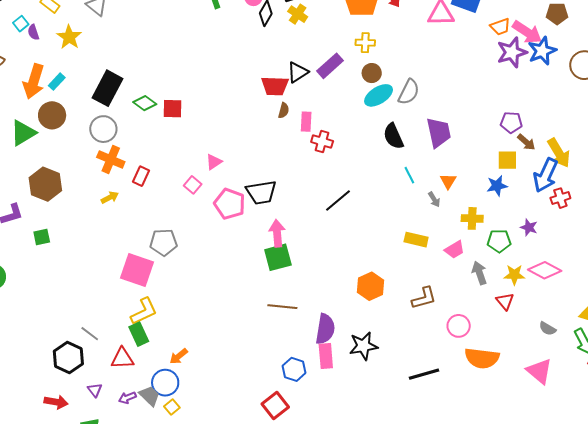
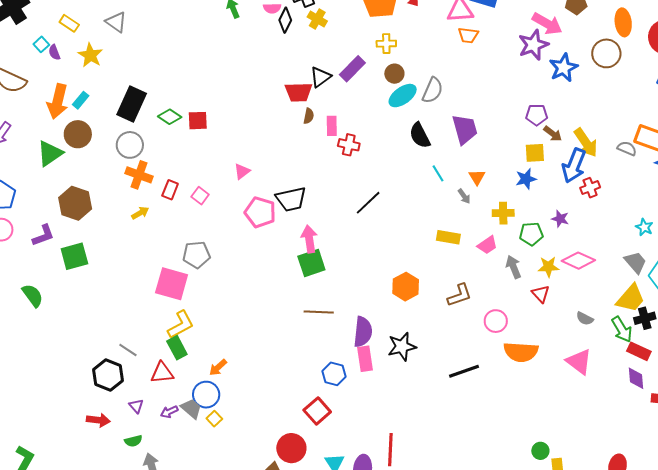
orange trapezoid: (500, 27) -> (468, 35), moved, turned 30
blue star: (542, 51) -> (563, 68), moved
pink square: (193, 185) -> (200, 196), moved
green square: (42, 237) -> (74, 256), size x1.6

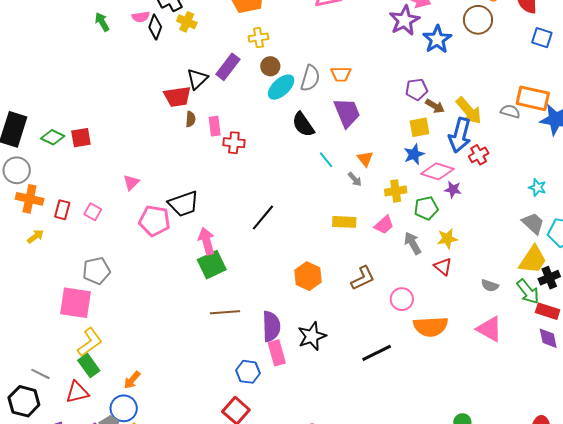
orange trapezoid: (468, 35) -> (341, 74), moved
black line: (368, 203) -> (263, 218), moved
pink diamond: (578, 261) -> (437, 171), moved

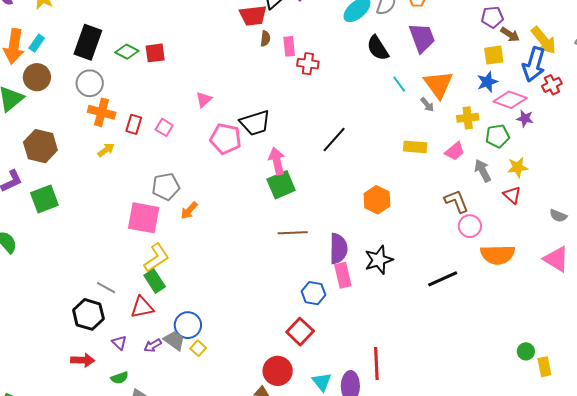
orange triangle: (365, 159) -> (438, 84), size x1.8
brown L-shape: (363, 278) -> (456, 201), moved, turned -88
orange arrow: (132, 380) -> (189, 210), moved

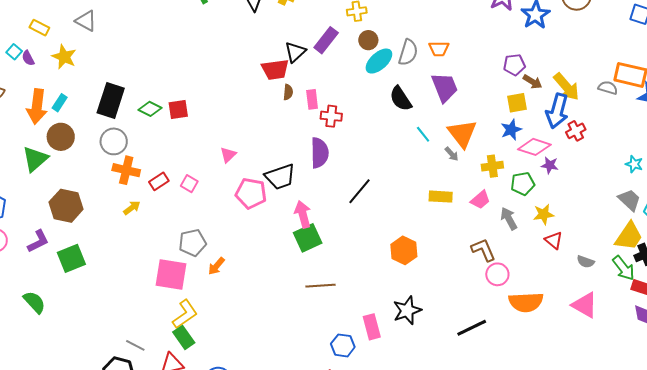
red rectangle: (134, 124) -> (159, 181), turned 42
red triangle: (512, 195) -> (554, 240), moved
purple semicircle: (338, 249) -> (320, 153), moved

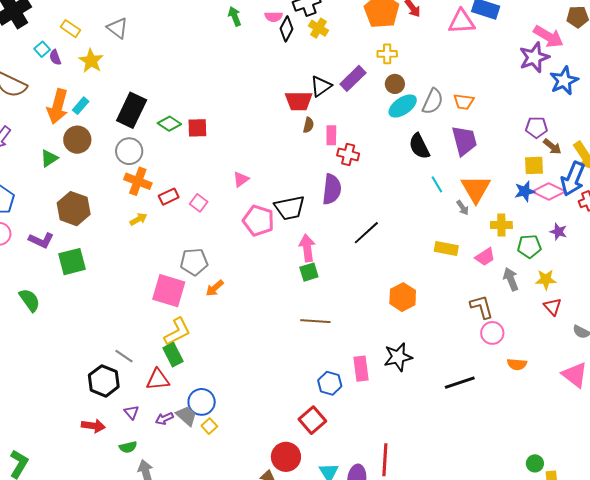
pink diamond: (534, 147) -> (549, 192), moved
green triangle: (35, 159) -> (49, 158), size x0.7
green square: (308, 238) -> (309, 272), size x0.7
purple L-shape: (38, 241) -> (41, 240), turned 45
orange semicircle: (526, 302) -> (517, 364), size x0.6

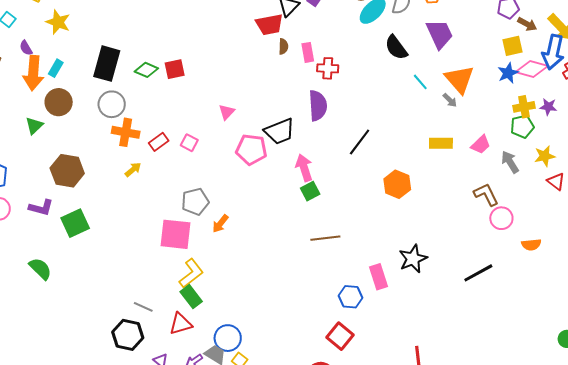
purple semicircle: (55, 57) -> (26, 48), moved
yellow cross: (501, 225) -> (524, 107), moved
orange hexagon: (403, 297) -> (397, 184), moved

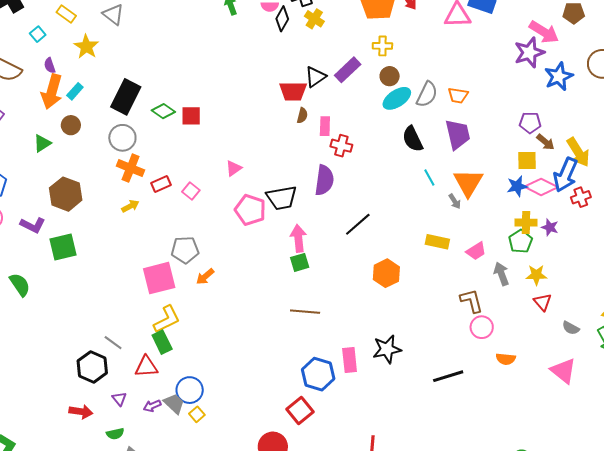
brown circle: (59, 102) -> (71, 125), size x0.7
green pentagon: (522, 126) -> (520, 241), turned -30
pink square: (175, 234) -> (159, 278), turned -32
blue hexagon: (351, 297) -> (318, 374), size x1.4

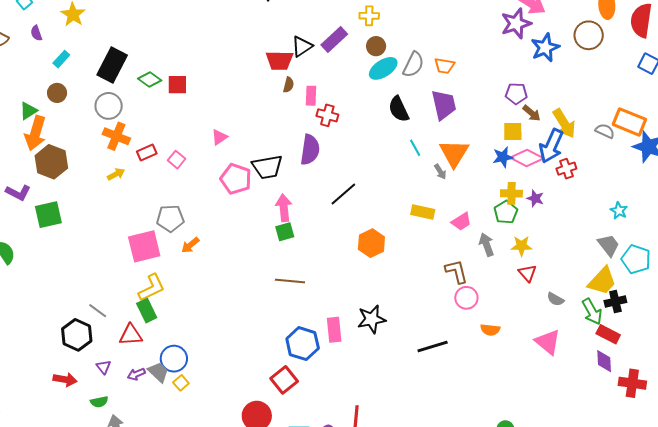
orange arrow: (52, 92) -> (35, 133), moved

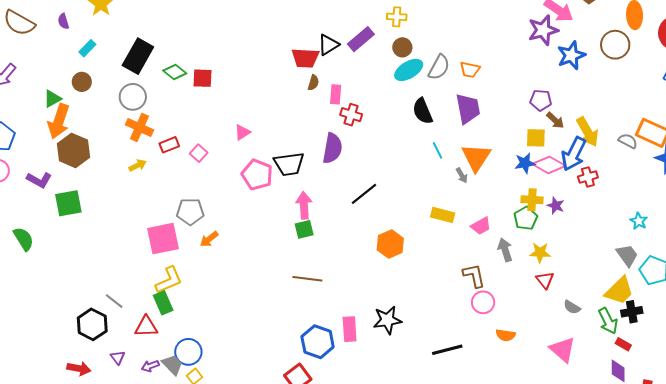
red rectangle: (608, 334) -> (623, 344), size x0.7

